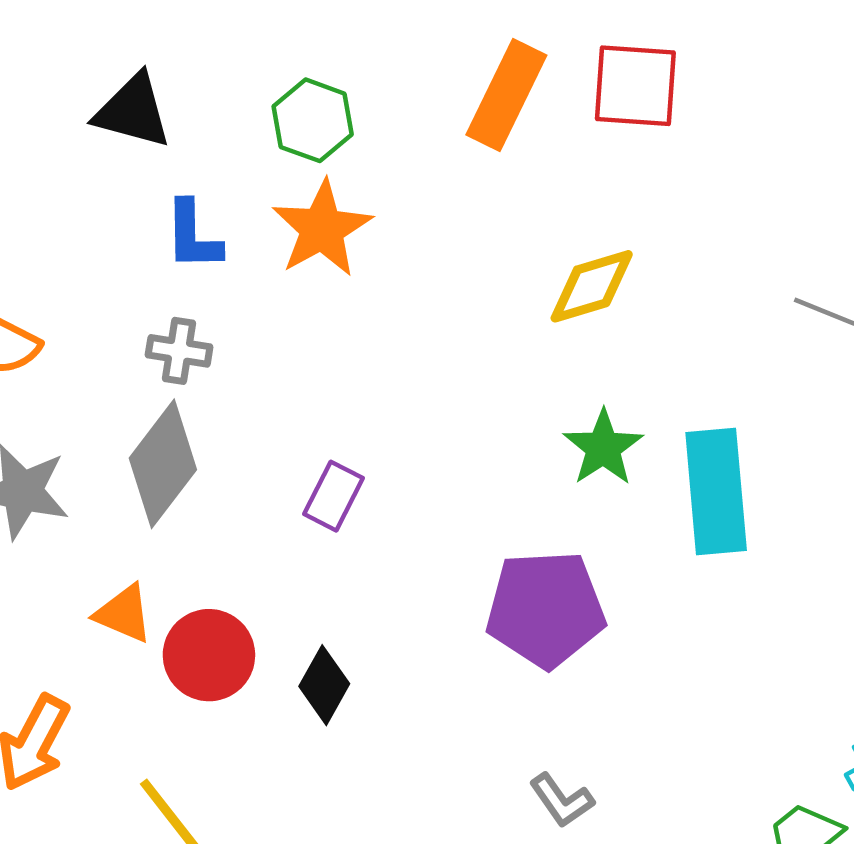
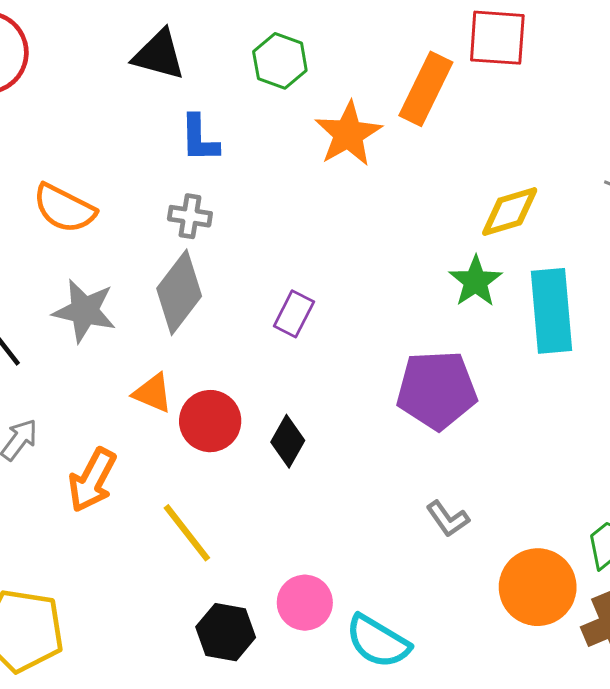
orange rectangle: (506, 95) -> (426, 89), moved
orange star: (322, 229) -> (348, 134), moved
yellow diamond: (592, 286) -> (510, 212), moved

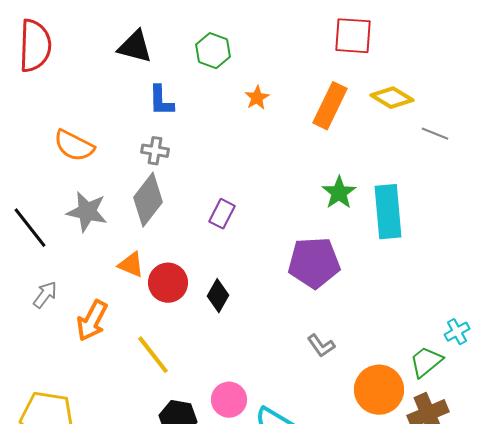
orange rectangle: (426, 89) -> (330, 106), moved
orange star: (348, 134) -> (257, 98), size x0.6
yellow diamond: (510, 212) -> (392, 98), moved, turned 48

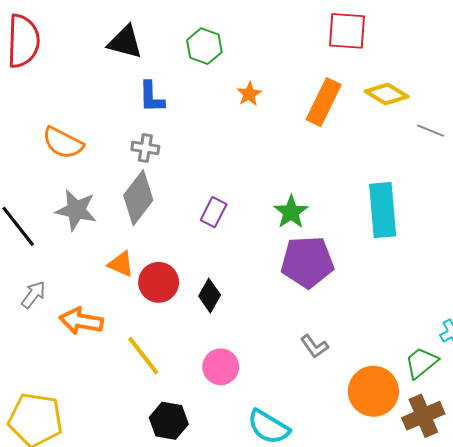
green star: (339, 193) -> (291, 212), moved
orange arrow: (92, 321) -> (81, 321), turned 72
pink circle: (229, 400) -> (221, 367), moved

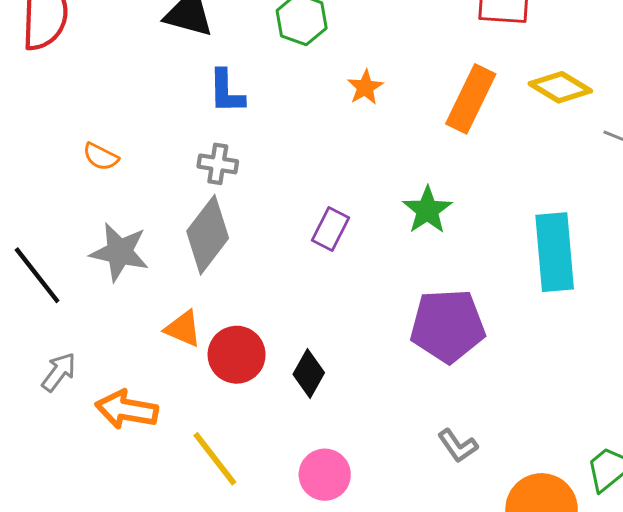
orange semicircle: (63, 143) -> (101, 157), size x0.6
purple rectangle: (214, 212) -> (331, 229), moved
green star: (291, 212) -> (427, 210), moved

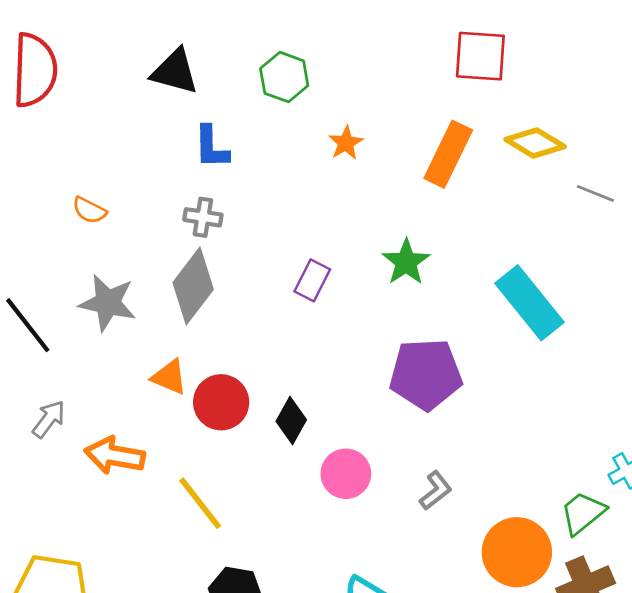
cyan rectangle: (555, 252) -> (529, 303), turned -34
gray L-shape: (458, 446) -> (436, 491), turned -93
pink circle: (325, 475) -> (346, 474), moved

